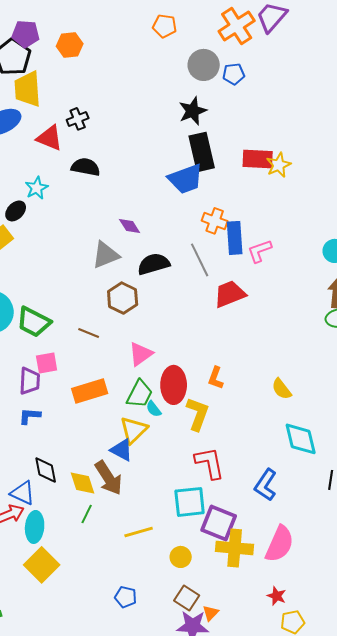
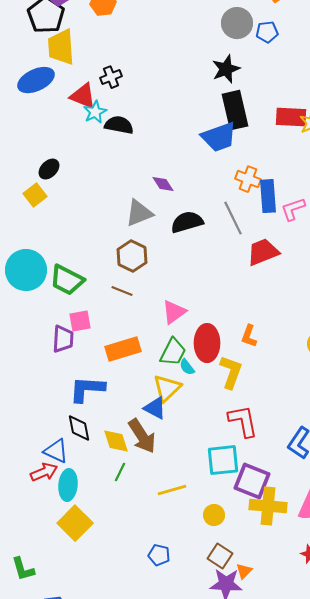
cyan star: (37, 188) -> (95, 112), moved
brown hexagon: (123, 298) -> (132, 256), moved
blue L-shape: (30, 416) -> (87, 389), moved, size x1.6

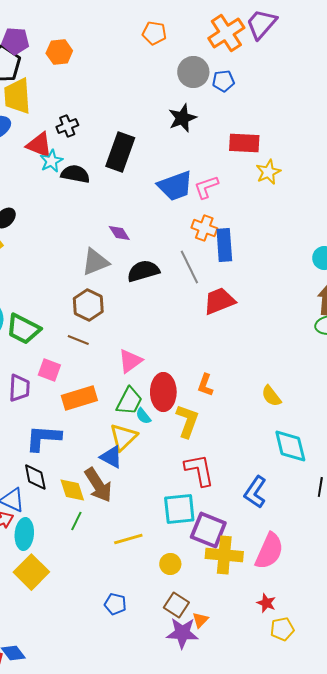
black rectangle: (235, 110) -> (120, 152), moved, turned 33
red rectangle: (291, 117) -> (244, 143), moved
pink L-shape: (293, 209) -> (206, 187), moved
pink square: (80, 321) -> (49, 370), moved, turned 30

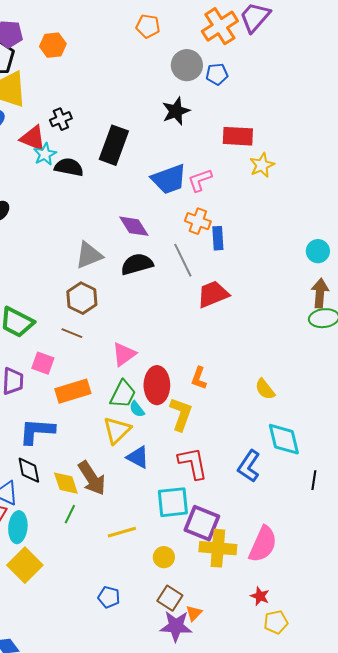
purple diamond: (119, 233) -> (134, 226), moved, size x1.4
blue rectangle: (224, 245) -> (218, 238), size x0.7
blue triangle: (111, 457) -> (138, 457), moved
blue L-shape: (255, 492) -> (249, 466), moved

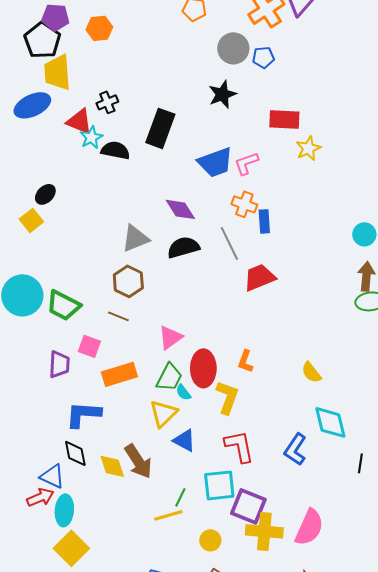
green line: (70, 514) -> (180, 497), moved

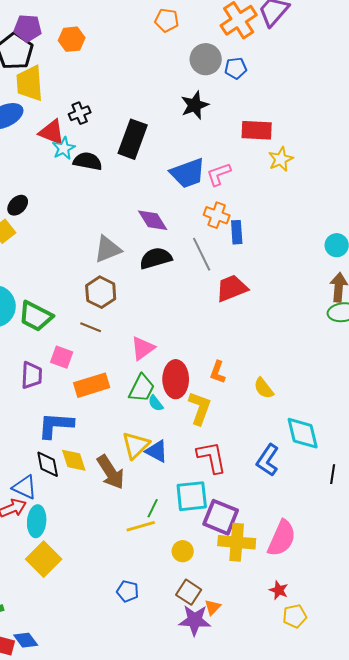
yellow semicircle: (311, 372) -> (264, 388), moved
yellow triangle: (163, 413) -> (136, 445), moved
yellow diamond: (112, 466) -> (74, 460), moved

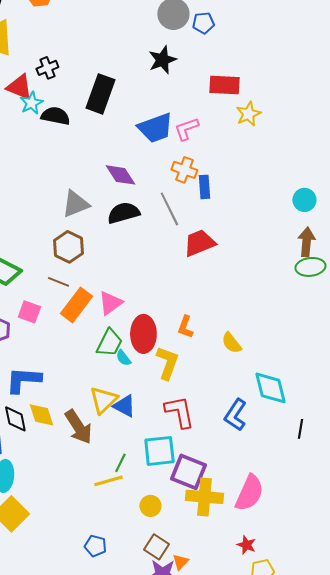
orange rectangle: (92, 385) -> (76, 305), moved, turned -36

